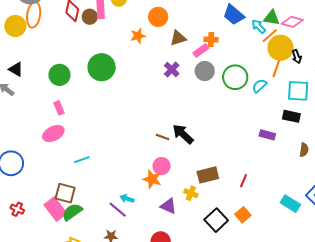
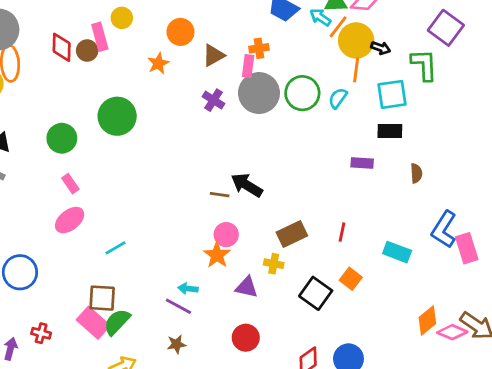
pink rectangle: (201, 51) -> (248, 66), turned -35
black arrow: (297, 57) -> (381, 48), turned -40
gray circle: (205, 71) -> (259, 93), size x1.5
orange star: (152, 179) -> (217, 255), turned 30
cyan rectangle: (290, 204) -> (397, 252), moved

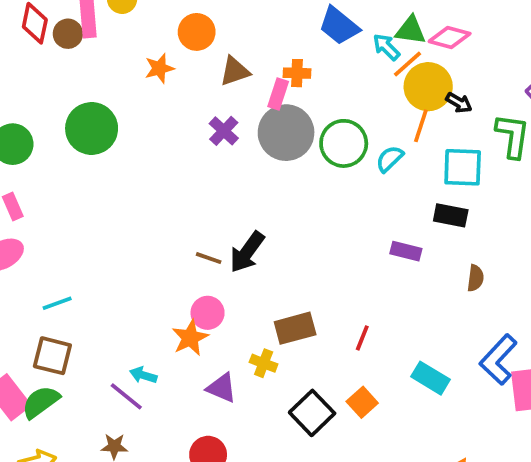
black arrow: (247, 185) -> (247, 252), turned -96
brown square: (102, 298) -> (52, 356), moved

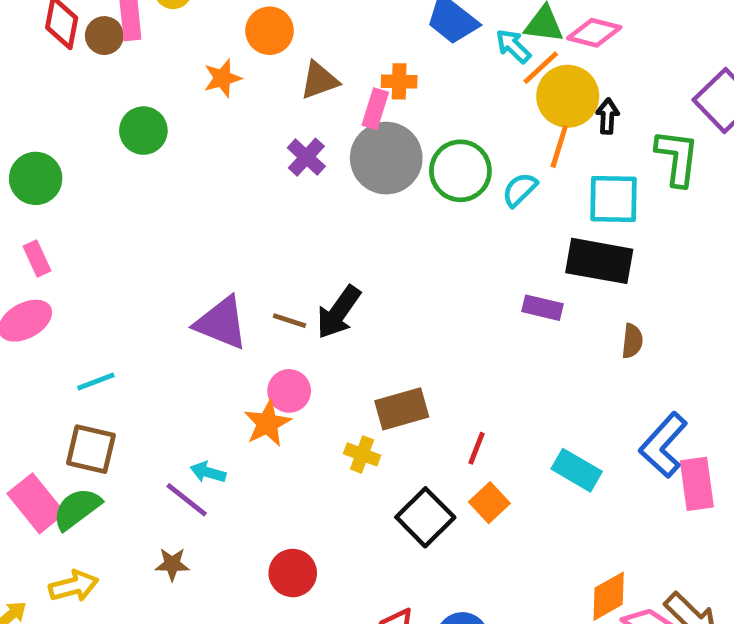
black arrow: (459, 103) -> (607, 116), turned -116
green circle: (92, 128) -> (143, 131), moved, size x0.7
black rectangle: (451, 215) -> (599, 261), size x1.5
red line: (362, 338) -> (476, 448), moved
purple triangle: (222, 388) -> (221, 323), moved, size x1.4

